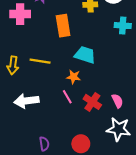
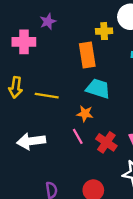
orange rectangle: (63, 26) -> (87, 55), moved
yellow arrow: (13, 65) -> (16, 87), moved

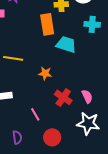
cyan trapezoid: (98, 89) -> (66, 44), moved
pink line: (78, 136) -> (35, 114), moved

